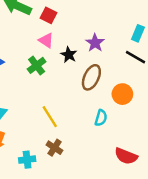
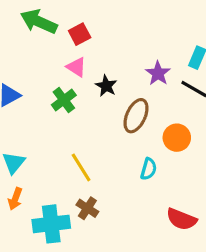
red square: (49, 15) -> (80, 34), turned 35
purple star: (95, 43) -> (158, 73), moved
cyan cross: (27, 160) -> (51, 224), size x1.6

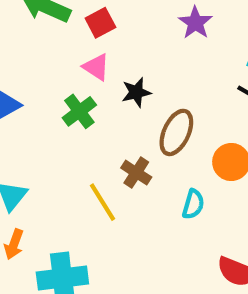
purple star: (158, 73) -> (195, 23), moved
black star: (106, 86) -> (136, 92), turned 30
brown cross: (87, 208) -> (136, 173), moved

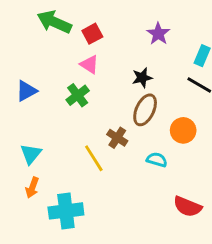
black star: (136, 92) -> (142, 78), moved
cyan semicircle: (193, 204) -> (157, 160), turned -90

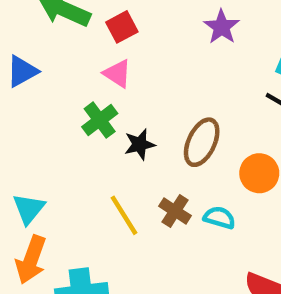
black star: (142, 78) -> (140, 144), moved
blue triangle: (26, 91) -> (22, 71), moved
brown cross: (117, 138) -> (175, 211), moved
orange arrow: (32, 188) -> (31, 260), size x1.5

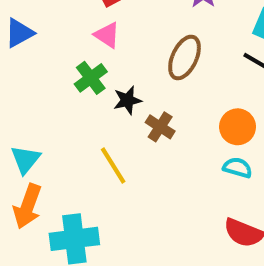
brown ellipse: (202, 142) -> (185, 57), moved
brown cross: (175, 211) -> (160, 127), moved
cyan semicircle: (219, 218) -> (238, 168), moved

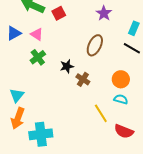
pink triangle: (107, 35) -> (37, 34), moved
green cross: (91, 78) -> (38, 57), moved
yellow line: (113, 166) -> (101, 113), moved

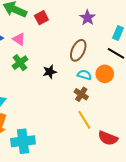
brown cross: (83, 79) -> (81, 94), moved
orange circle: (121, 79) -> (105, 74), moved
cyan semicircle: (121, 99) -> (84, 75), moved

